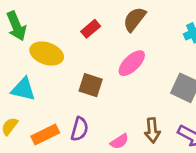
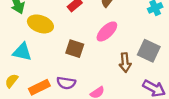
purple semicircle: (80, 129) -> (66, 83), turned 84
brown arrow: (152, 130) -> (125, 63), moved

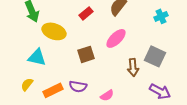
brown square: (75, 49) -> (86, 54), turned -36

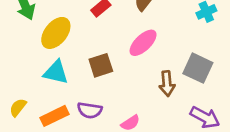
yellow ellipse: (54, 31) -> (56, 33), turned -70
cyan triangle: (37, 57) -> (56, 72), moved

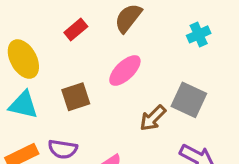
yellow ellipse: (56, 33) -> (23, 59), turned -68
brown arrow: (167, 84) -> (153, 118), turned 50

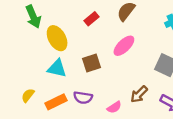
brown arrow: (153, 118) -> (139, 94), moved

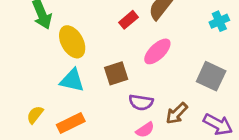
red rectangle: (92, 19) -> (129, 20), moved
purple semicircle: (83, 98) -> (141, 102), moved

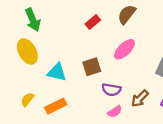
red rectangle: (129, 20) -> (93, 22), moved
yellow ellipse: (72, 42) -> (27, 51), moved

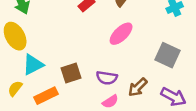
brown square: (92, 67) -> (71, 73), moved
cyan triangle: (57, 72) -> (33, 65), moved, turned -40

